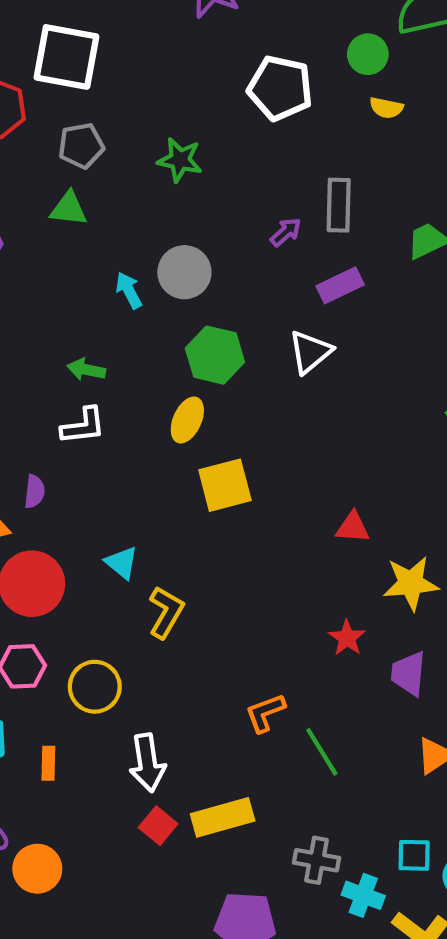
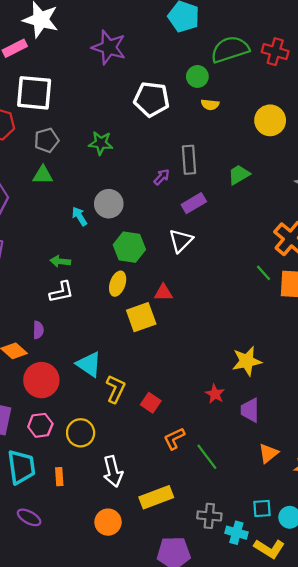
red triangle: (353, 527) -> (163, 293), moved
cyan triangle: (122, 563) -> (89, 364), size x1.4
red square: (158, 826) -> (151, 403), moved
orange circle: (37, 869) -> (108, 522), moved

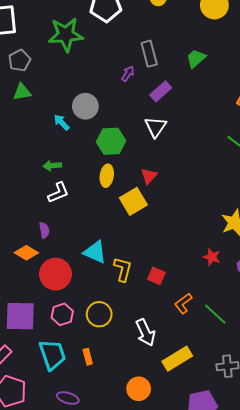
green star: (101, 143) -> (66, 35), moved, size x1.6
red triangle: (163, 293) -> (149, 176), turned -36
white arrow: (113, 471) -> (145, 333), moved

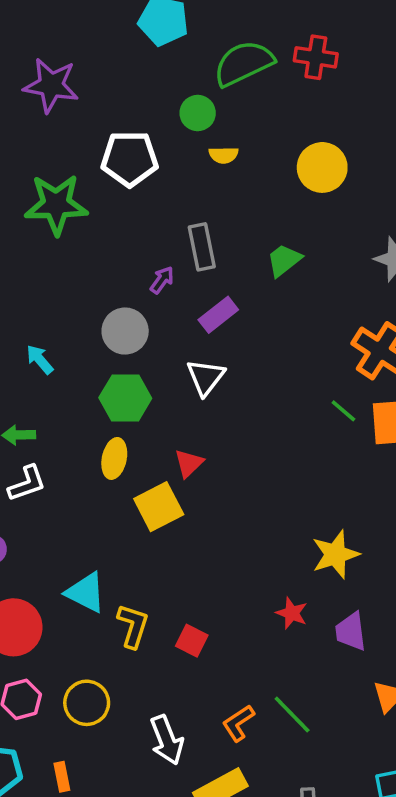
gray circle: (85, 106) -> (125, 331), moved
orange L-shape: (183, 303) -> (238, 723), moved

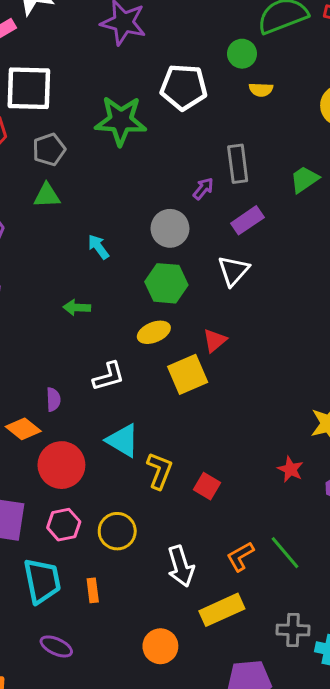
yellow ellipse: (114, 458) -> (154, 332), turned 52
white L-shape: (27, 483) -> (109, 376), moved

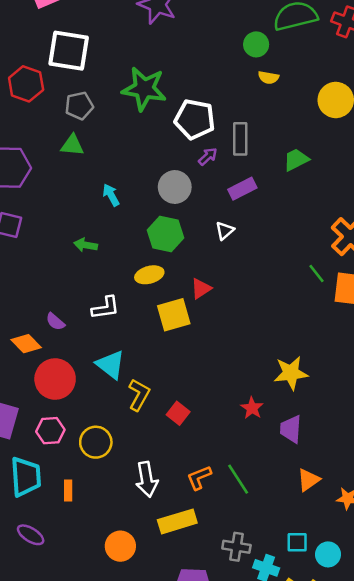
white pentagon: (184, 87) -> (195, 119), moved
white triangle: (233, 271) -> (225, 231), size x0.7
purple semicircle: (53, 399) -> (55, 322), turned 126

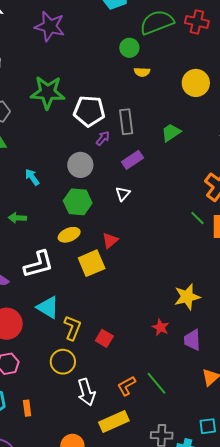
white L-shape: (106, 308) -> (39, 264), size x1.4
yellow circle: (96, 442) -> (63, 362), moved

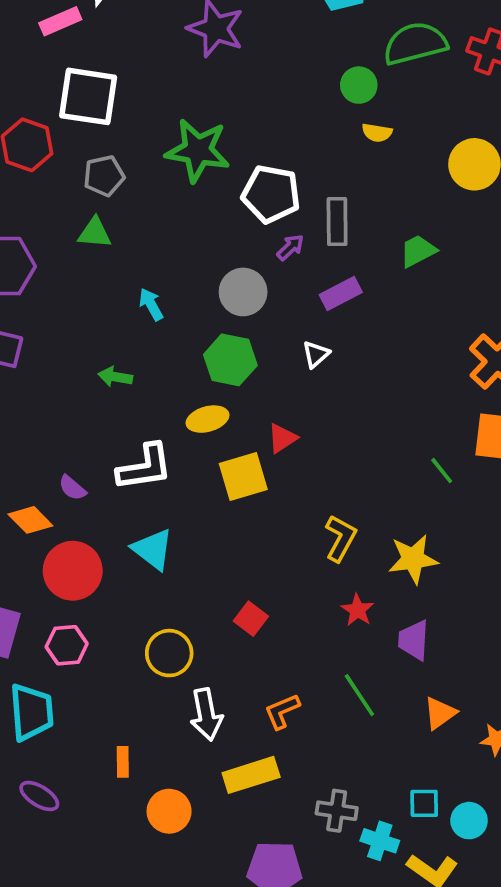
green line: (197, 218) -> (442, 471), moved
yellow L-shape: (72, 328) -> (341, 538), moved
green line: (157, 383) -> (359, 695), moved
orange rectangle: (27, 408) -> (123, 762), moved

